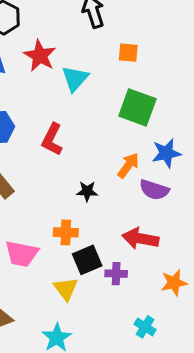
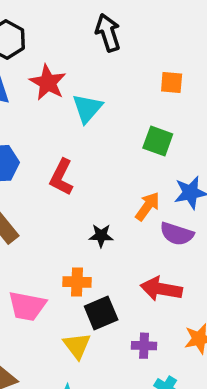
orange square: (128, 53) -> (172, 83), moved
green square: (137, 107) -> (158, 141), size x0.7
purple cross: (116, 274) -> (144, 346), moved

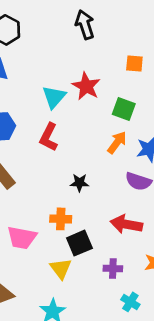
red star: (48, 83) -> (86, 86), moved
cyan triangle: (87, 108) -> (54, 97), moved
orange arrow: (147, 206) -> (117, 143), moved

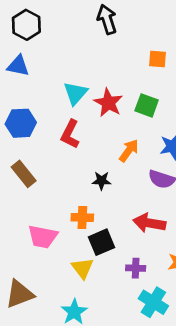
red star: (86, 86) -> (108, 103), moved
orange arrow: (117, 143) -> (129, 151), moved
cyan cross: (130, 302) -> (153, 302), size x1.5

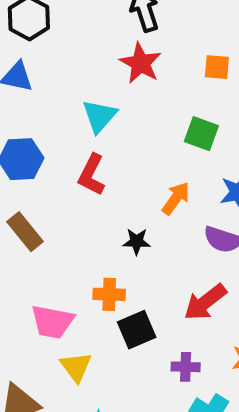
red star: (108, 103) -> (141, 63), moved
red arrow: (149, 223) -> (205, 302), turned -48
yellow triangle: (82, 268) -> (76, 367), moved

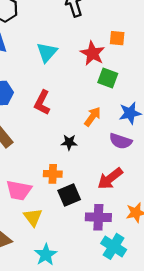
red star: (141, 63) -> (93, 53), moved
cyan triangle: (99, 116) -> (47, 52), moved
purple cross: (186, 367) -> (98, 217), size x1.5

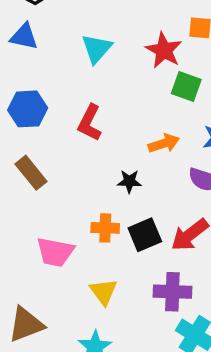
orange arrow: (93, 117) -> (164, 143), turned 36
black square: (69, 195) -> (145, 235), moved
yellow triangle: (33, 217) -> (103, 292), moved

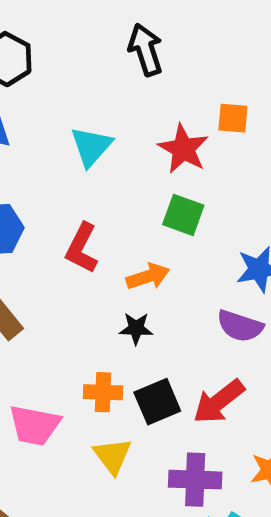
green square: (186, 87) -> (183, 215), moved
orange arrow: (164, 143) -> (148, 276), moved
yellow triangle: (103, 292) -> (112, 456), moved

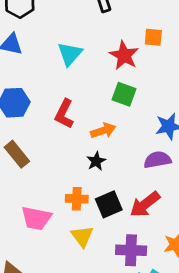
purple semicircle: (240, 326) -> (157, 160), turned 152
black star: (136, 328) -> (96, 161), turned -30

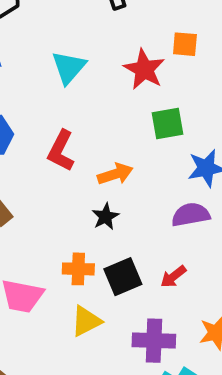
green square: (124, 94) -> (167, 124), moved, turned -30
red arrow: (145, 204) -> (173, 277), size x0.6
yellow triangle: (82, 236) -> (86, 321), turned 40

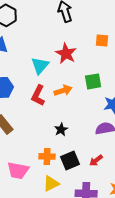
cyan triangle: (69, 67) -> (40, 65), moved
red star: (144, 69) -> (66, 53), moved
orange arrow: (115, 174) -> (63, 90), moved

